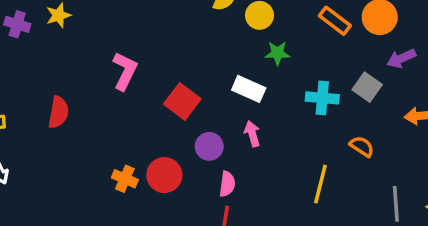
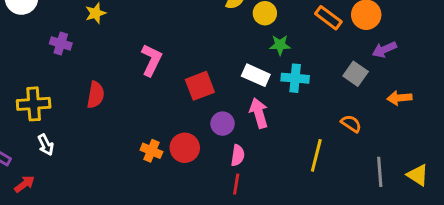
purple cross: (17, 24) -> (61, 43), moved
cyan cross: (322, 98) -> (295, 78), moved
red square: (182, 101) -> (200, 86), turned 32
pink arrow: (252, 134) -> (259, 113), size x1.4

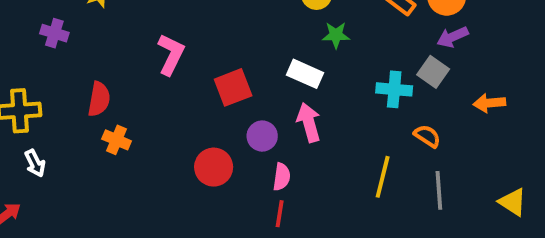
purple arrow: (384, 49) -> (452, 37), moved
cyan cross: (295, 78) -> (394, 89), moved
orange cross: (151, 151) -> (117, 140), moved
gray line: (380, 172) -> (439, 190), moved

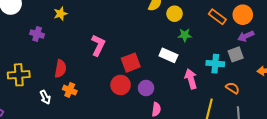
gray square: (433, 72) -> (236, 54), turned 35
pink arrow: (309, 122) -> (191, 79), moved
white arrow: (35, 163) -> (45, 97), moved
red circle: (214, 167) -> (121, 85), moved

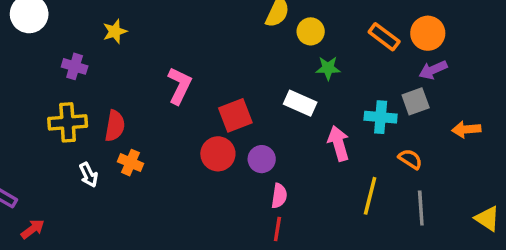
yellow cross: (19, 75) -> (68, 122), moved

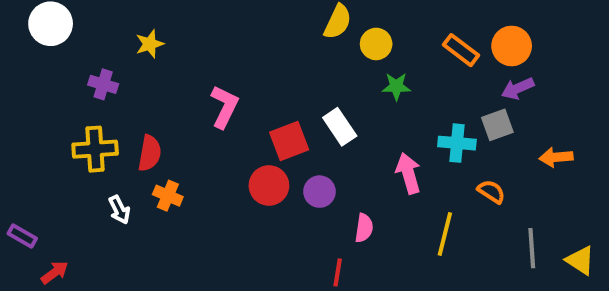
white rectangle: (300, 103) -> (340, 127), moved, turned 32
pink semicircle: (279, 196) -> (364, 228), moved
gray line: (421, 208) -> (532, 248), moved

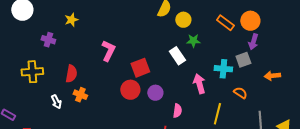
purple arrow: (518, 88) -> (253, 42), turned -49
white rectangle: (340, 127) -> (177, 56), moved
yellow cross: (95, 149) -> (32, 72), moved

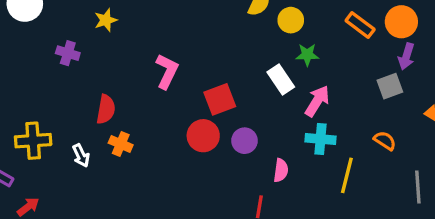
cyan cross: (223, 69) -> (320, 139), moved
yellow cross: (32, 72) -> (33, 141), moved
pink arrow: (199, 84) -> (317, 101), moved, turned 48

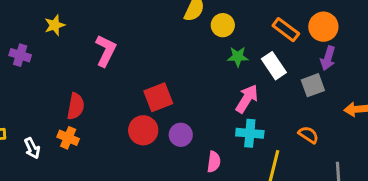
pink L-shape: (167, 71) -> (106, 51), moved
white rectangle: (281, 80) -> (274, 66), moved
red semicircle: (106, 109) -> (76, 106), moved

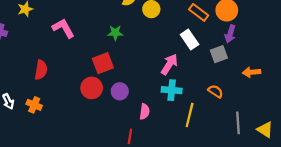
pink L-shape: (106, 51) -> (63, 28), turned -55
green star: (238, 57) -> (115, 33), moved
orange cross: (68, 138) -> (34, 105), moved

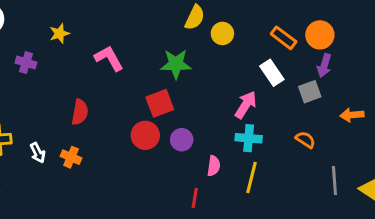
green star: (115, 33) -> (176, 64), size x1.5
yellow line: (190, 115) -> (252, 178), moved

